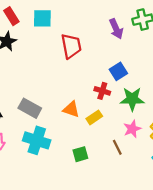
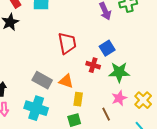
red trapezoid: (71, 46) -> (67, 43), moved
gray rectangle: (30, 108) -> (42, 80), moved
yellow rectangle: (94, 117) -> (78, 99), moved, turned -48

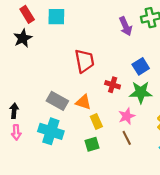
blue square: (107, 48) -> (141, 66), moved
pink star: (119, 98) -> (127, 116), moved
yellow rectangle: (78, 99) -> (96, 122), turned -32

